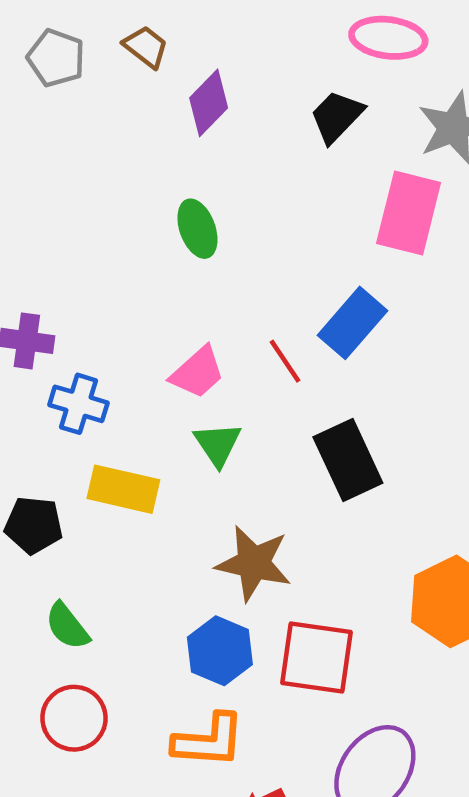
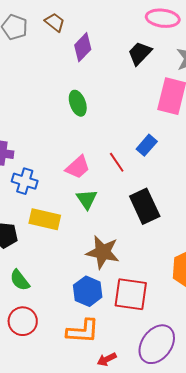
blue rectangle: (352, 323) -> (147, 145), size x0.7

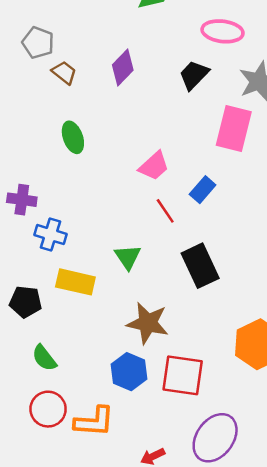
brown trapezoid: (55, 22) -> (64, 72), moved
green ellipse: (78, 103) -> (73, 137), moved
pink trapezoid: (78, 167) -> (154, 166), moved
orange L-shape: (83, 331) -> (94, 422), moved

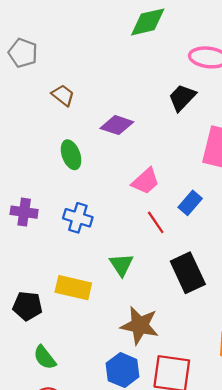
gray pentagon: (38, 43) -> (23, 53), moved
purple diamond: (123, 68) -> (117, 125), moved, turned 64
blue cross: (51, 235) -> (78, 218), moved

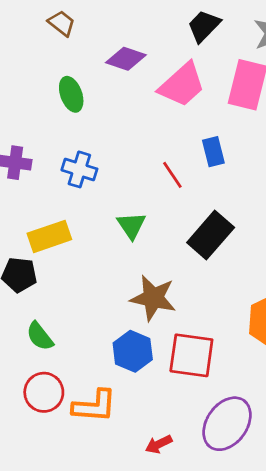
pink trapezoid: (145, 181) -> (182, 85), moved, size x1.4
blue rectangle: (190, 203) -> (213, 152), turned -55
black rectangle: (188, 273) -> (211, 235), turned 66
yellow rectangle: (73, 288) -> (49, 236), moved, turned -32

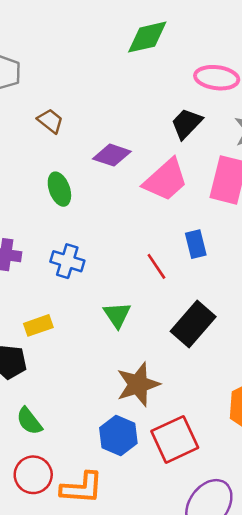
yellow rectangle: (49, 236) -> (38, 325), size x0.7
brown star: (153, 298) -> (138, 384), turned -30
red square: (191, 355) -> (175, 439), turned -33

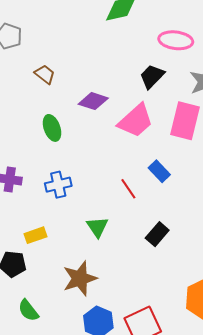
blue rectangle: (196, 244) -> (159, 171), turned -30
blue cross: (67, 261) -> (58, 185), turned -30
black rectangle: (193, 324) -> (157, 234), size x0.7
brown star: (138, 384) -> (80, 278), moved

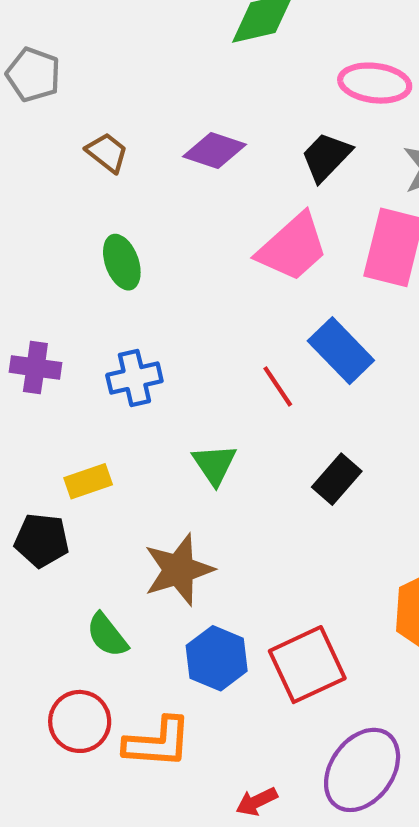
purple diamond: (93, 101) -> (215, 150), moved
blue rectangle: (159, 171) -> (341, 351), size x1.4
green semicircle: (28, 310) -> (107, 635), moved

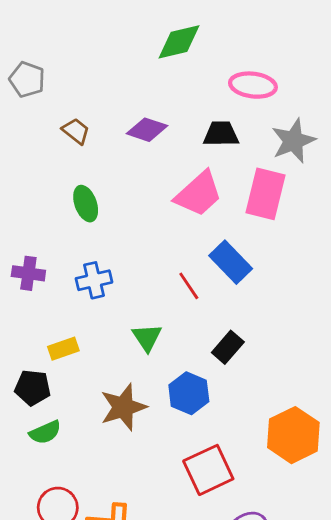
black trapezoid: (326, 157) -> (221, 134), turned 45
green semicircle: (107, 635) -> (45, 432), moved, turned -76
blue hexagon: (217, 658) -> (189, 393), moved

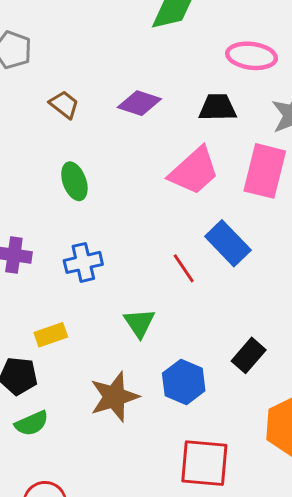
black rectangle: (228, 347) -> (249, 355), moved
red square: (208, 470) -> (204, 463), turned 30

